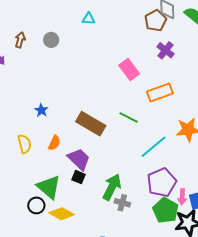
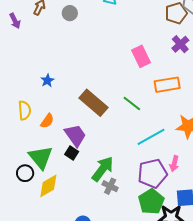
orange semicircle: (54, 143) -> (47, 121), moved
pink arrow: (182, 197) -> (174, 164), moved
yellow diamond: (62, 214) -> (48, 186), turned -70

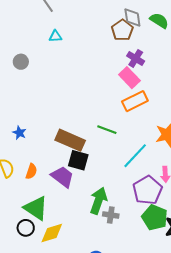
pink rectangle: (141, 56) -> (129, 78), moved
black square: (72, 153) -> (78, 160), moved, size x1.5
yellow diamond: (48, 186) -> (52, 233), turned 30

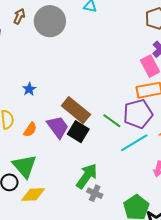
gray circle: (21, 62) -> (50, 21), size x2.0
green line: (107, 130) -> (112, 121), moved
purple trapezoid: (62, 177) -> (58, 127), moved
purple pentagon: (147, 190) -> (138, 114), moved

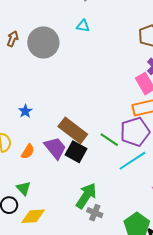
green triangle: (25, 166) -> (24, 188), size x0.6

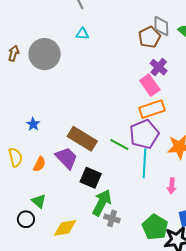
black square: (76, 152) -> (91, 178), moved
cyan line: (132, 161) -> (144, 163), turned -48
yellow diamond: (33, 216) -> (65, 228), moved

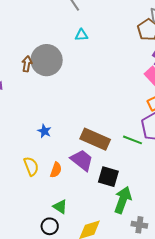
brown arrow: (14, 53) -> (27, 64), moved
gray cross: (112, 218) -> (139, 225), moved

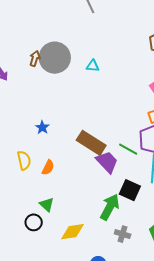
cyan triangle: (81, 35) -> (93, 66), moved
purple trapezoid: (82, 160) -> (107, 162), moved
black square: (108, 177) -> (130, 190), moved

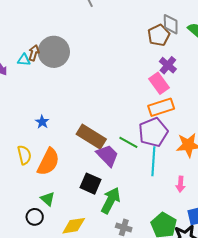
cyan triangle: (93, 66) -> (24, 60), moved
orange semicircle: (48, 168) -> (48, 162), size x1.8
black square: (130, 190) -> (91, 184), moved

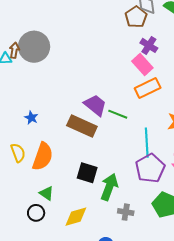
purple pentagon: (153, 132) -> (150, 168), moved
green line: (128, 142) -> (118, 114), moved
purple trapezoid: (107, 156) -> (95, 105), moved

